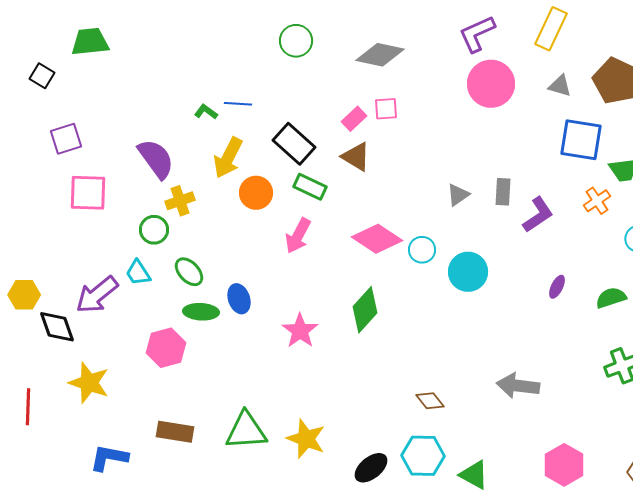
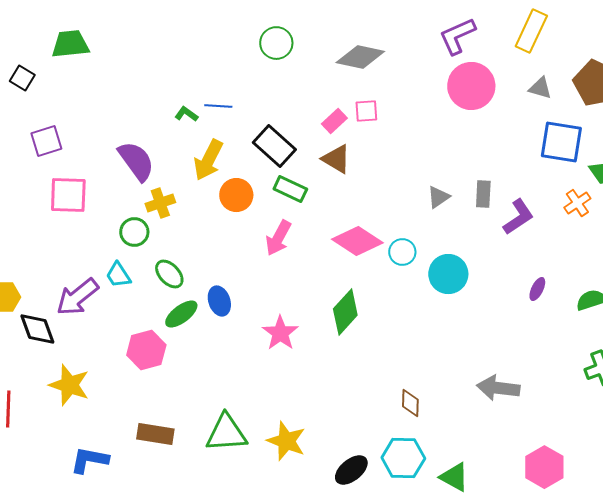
green ellipse: (201, 312) -> (181, 314), turned -40
brown diamond: (430, 401) -> (410, 403), turned 40

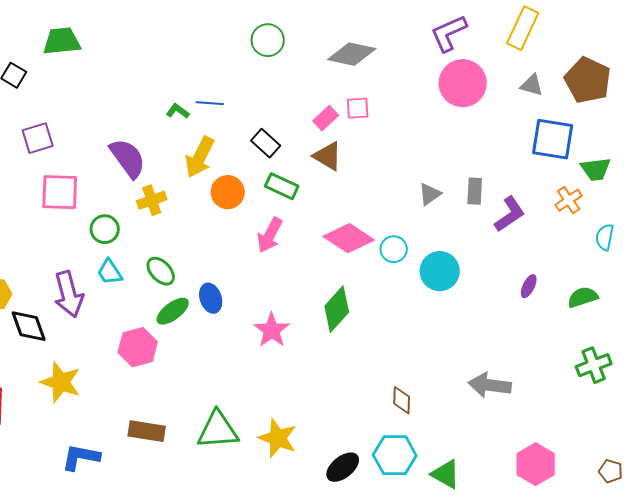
black rectangle: (274, 146) -> (266, 143), size x0.7
green circle: (134, 232) -> (105, 229), moved
purple arrow: (77, 297) -> (69, 294), turned -66

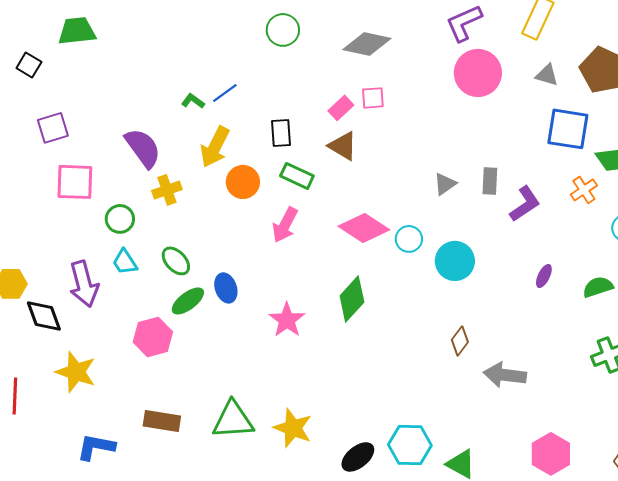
blue line: (210, 103) -> (225, 93), turned -40
black rectangle: (266, 143) -> (281, 133), turned 44
brown diamond: (402, 400) -> (460, 341), moved, turned 36

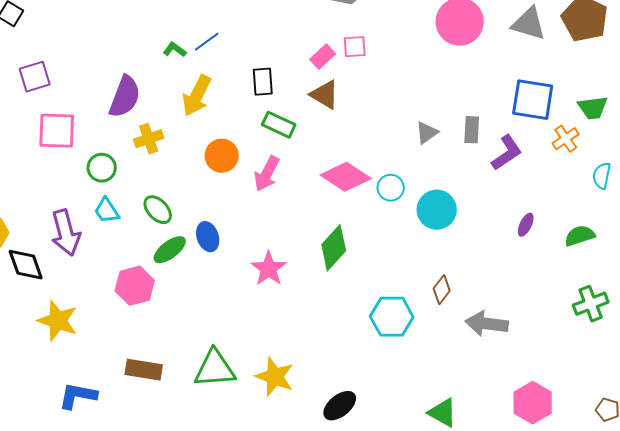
gray triangle: (547, 75) -> (529, 24), size x1.5
blue square: (568, 129) -> (533, 100), moved
purple semicircle: (143, 148) -> (125, 97), turned 57
orange circle: (243, 182) -> (222, 156), moved
cyan hexagon: (410, 445) -> (392, 317), moved

